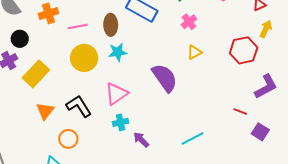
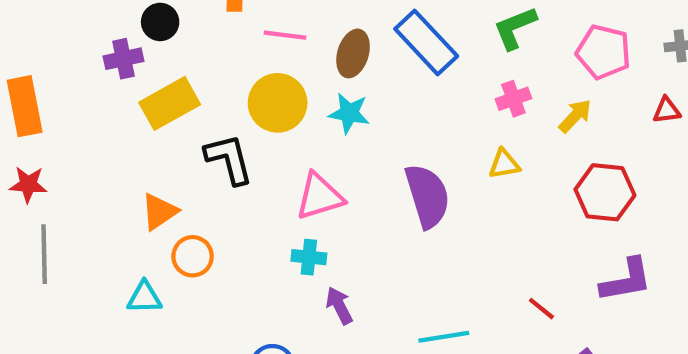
yellow arrow: (266, 29) -> (575, 116), moved
black L-shape: (79, 106) -> (229, 159), moved
orange triangle: (45, 111) -> (159, 212), moved
red line: (240, 111) -> (541, 309), moved

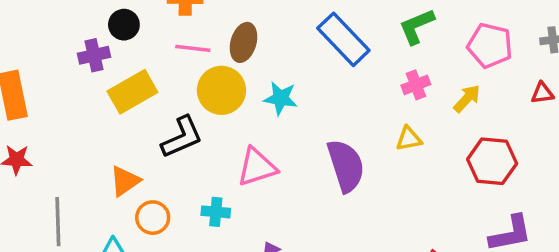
pink line: (285, 35) -> (193, 48), moved
brown ellipse: (353, 53) -> (244, 42), moved
black L-shape: (229, 159) -> (182, 137), turned 81
gray line: (44, 254) -> (58, 222), moved
cyan cross: (309, 257) -> (216, 212), moved

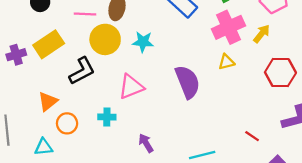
purple cross: (94, 55) -> (16, 55), moved
pink cross: (416, 85) -> (229, 27), size x1.8

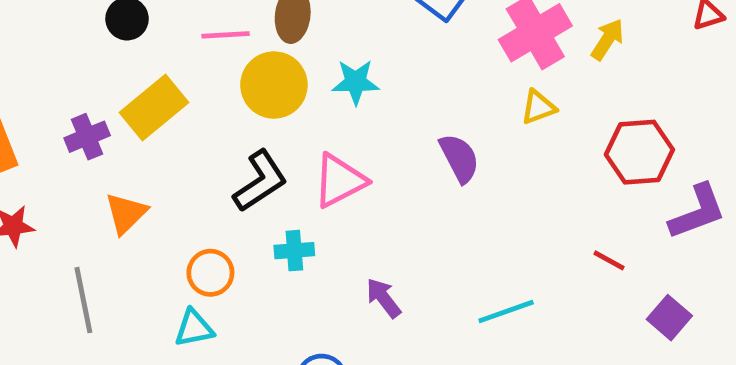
black L-shape: (82, 71) -> (260, 181), moved
red hexagon: (280, 73) -> (639, 152), moved
purple semicircle: (188, 82) -> (459, 158), size x0.7
orange triangle: (48, 101) -> (126, 213), moved
cyan triangle: (44, 147) -> (194, 328), moved

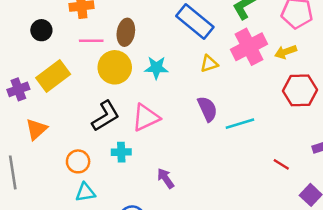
yellow arrow: (607, 39) -> (286, 52), turned -145
yellow triangle: (538, 107) -> (209, 64), moved
red hexagon: (639, 152) -> (300, 90), moved
cyan line: (506, 312) -> (240, 124), moved
cyan triangle: (194, 328) -> (85, 192), moved

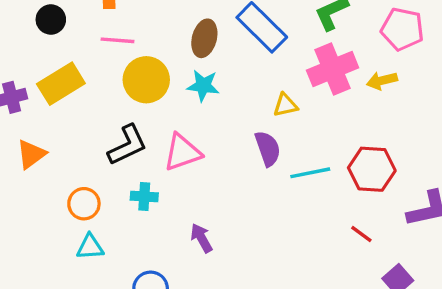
brown ellipse: (126, 32) -> (204, 38), moved
yellow triangle: (209, 64) -> (285, 105), moved
red hexagon: (300, 90) -> (372, 169), moved

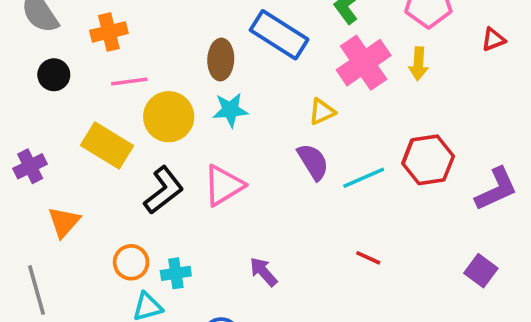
yellow arrow: (382, 81) -> (419, 64), turned -60
yellow rectangle: (61, 84) -> (107, 145), moved, turned 75
cyan cross: (144, 196) -> (176, 273), moved
red line: (361, 234) -> (368, 258), moved

